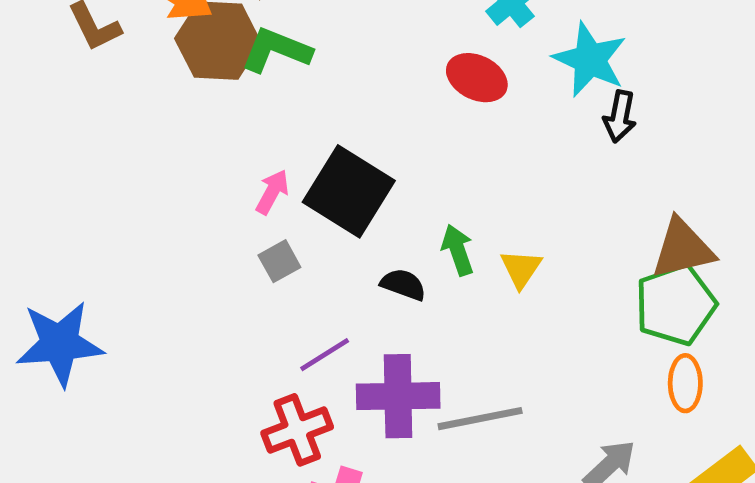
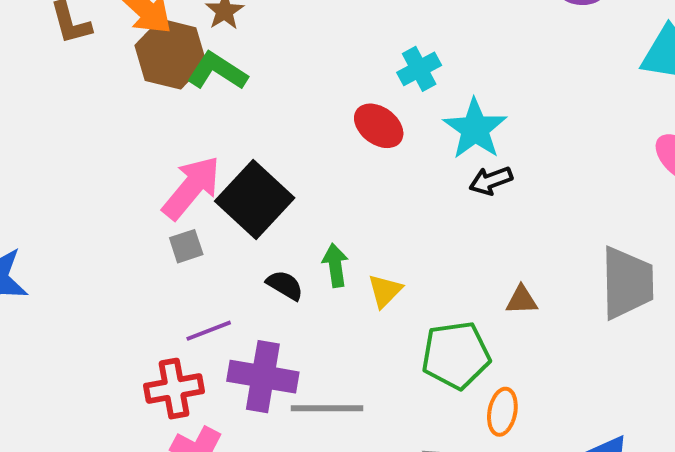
black arrow: (620, 116) -> (491, 181), turned 48
pink arrow: (272, 192) -> (191, 188), size x1.8
brown triangle: (683, 249) -> (522, 300), size x0.6
green pentagon: (675, 305) -> (456, 355), moved

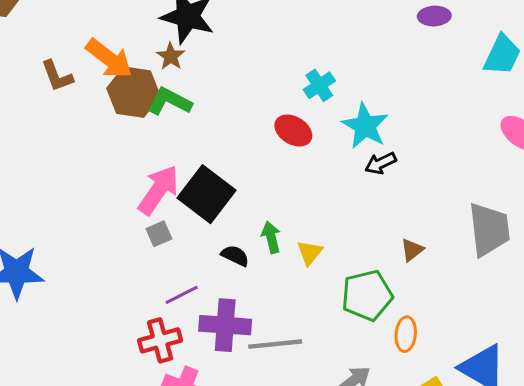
brown triangle: (522, 300) -> (412, 250), turned -30

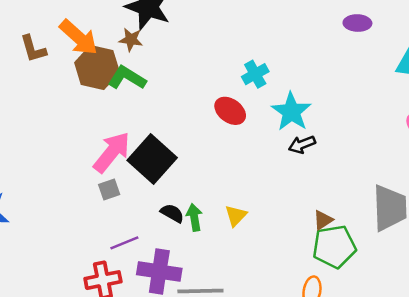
brown star: (171, 56) -> (131, 40), turned -30
green arrow: (271, 237) -> (194, 217), moved
green pentagon: (367, 295) -> (334, 247), moved

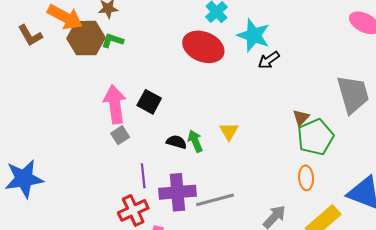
green L-shape: (127, 78) -> (112, 41), size x0.7
red ellipse: (230, 111) -> (203, 47), size x1.5
pink arrow: (112, 152) -> (115, 104), turned -33
black square: (152, 159) -> (149, 102), size x0.6
purple line: (124, 243) -> (143, 176), turned -60

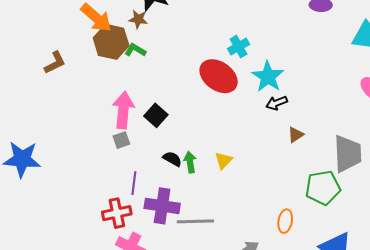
brown L-shape: (30, 35) -> (55, 63), moved, turned -100
brown triangle: (301, 118) -> (296, 135), moved
green pentagon: (315, 137) -> (323, 188), moved

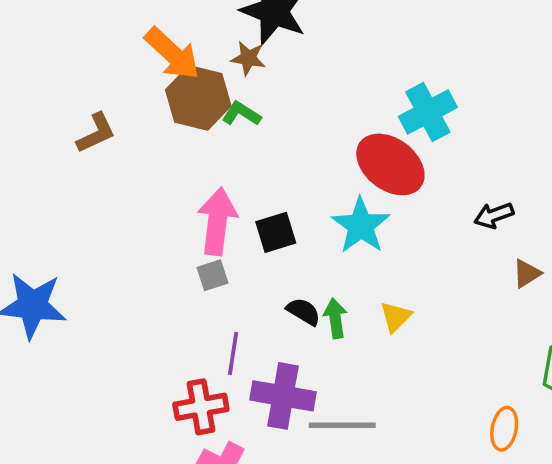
cyan cross: (239, 47) -> (428, 112), size x1.4
cyan star: (268, 77) -> (361, 226), moved
black square: (156, 115) -> (276, 232), turned 30

